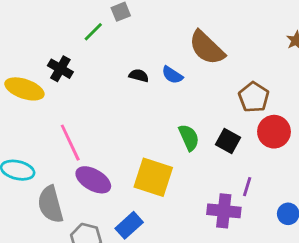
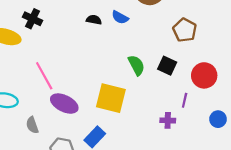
red circle: (274, 132) -> (204, 75), moved
gray semicircle: (50, 204) -> (32, 125), size x0.6
purple cross: (224, 211) -> (168, 120), size x0.6

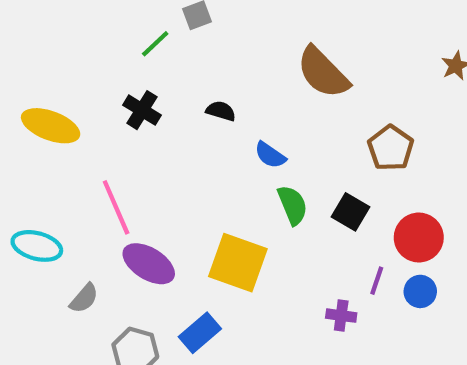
blue semicircle: (120, 17) -> (270, 155), moved
black cross: (32, 19) -> (142, 110), moved
blue circle: (218, 119) -> (420, 291), moved
gray semicircle: (32, 125) -> (84, 298), turned -126

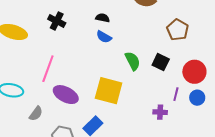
black semicircle: (221, 111) -> (103, 18), moved
blue semicircle: (270, 155) -> (104, 37), moved
pink line: (116, 207) -> (48, 69), turned 48

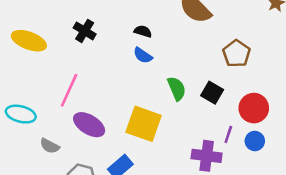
purple cross: (160, 112) -> (207, 156), size x1.6
gray semicircle: (36, 114) -> (50, 146), turned 77

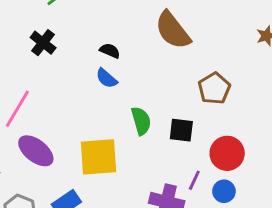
black square: (212, 93) -> (181, 130), turned -30
yellow square: (144, 124) -> (98, 157), turned -30

